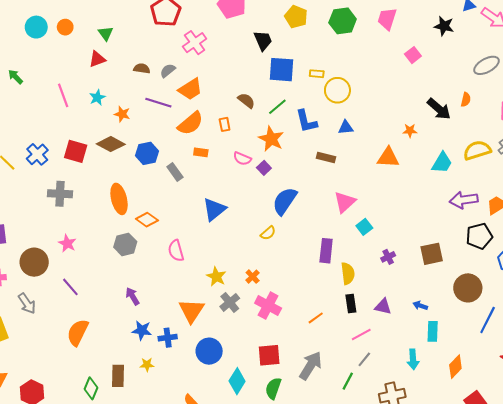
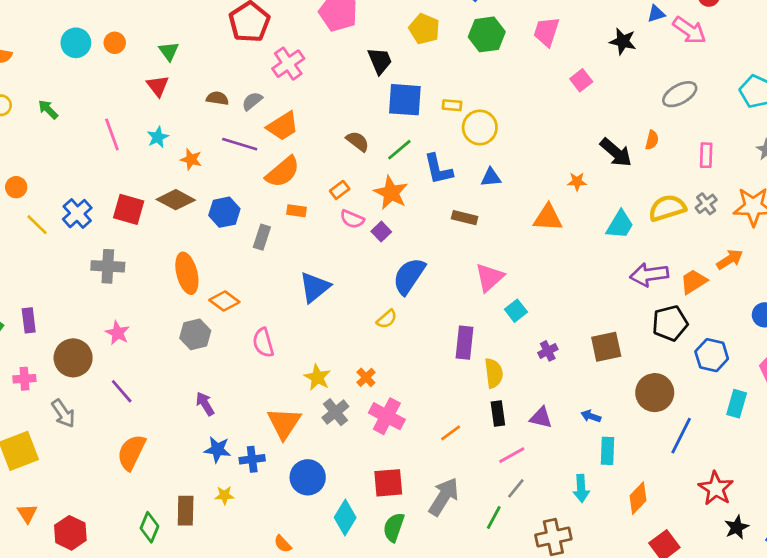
red triangle: (97, 59) -> (158, 86), turned -48
orange rectangle: (225, 124) -> (340, 190), moved, turned 64
gray rectangle: (175, 172) -> (262, 237), turned 54

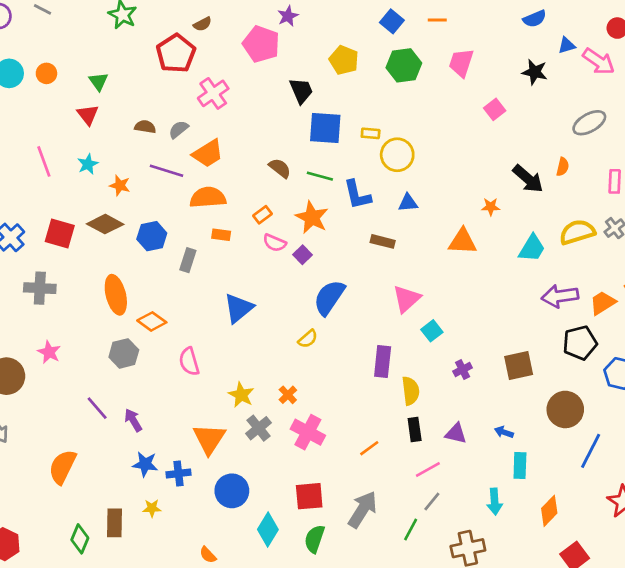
green line: (399, 150) -> (320, 176), turned 55
orange semicircle: (283, 172) -> (208, 197), turned -144
purple line: (122, 391) -> (97, 408), moved

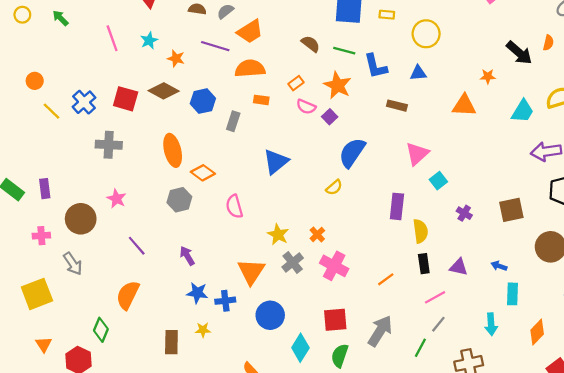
yellow circle: (397, 155) -> (426, 34), moved
purple cross: (463, 369) -> (464, 213), turned -32
purple line: (97, 408) -> (137, 246), moved
green diamond: (80, 539) -> (101, 330), moved

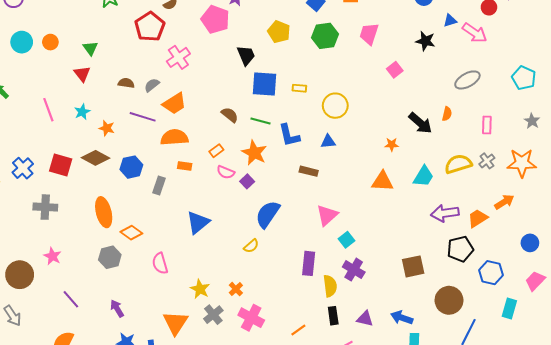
orange triangle: (464, 106) -> (382, 181), moved
purple cross: (464, 213) -> (354, 270), moved, size x1.5
blue arrow: (499, 266) -> (402, 318), size x1.5

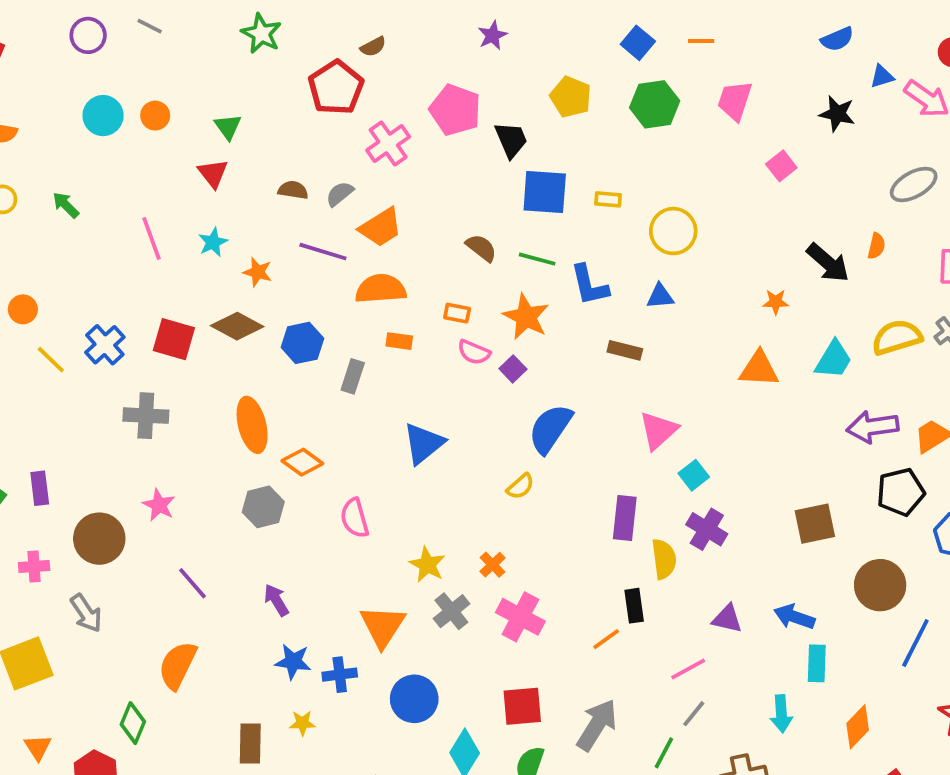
pink pentagon: (215, 20) -> (455, 110), moved
orange rectangle: (216, 151) -> (457, 313), turned 48
black rectangle: (333, 316) -> (634, 606), moved

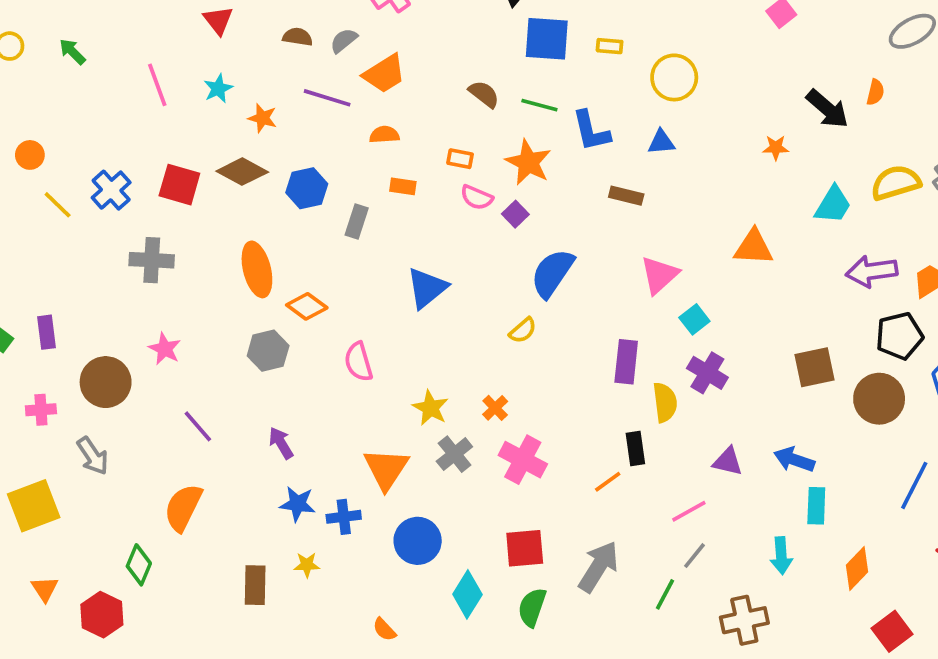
orange semicircle: (381, 289) -> (384, 135), size x0.6
orange triangle: (759, 369) -> (754, 247), moved
brown circle: (880, 585) -> (879, 399), moved

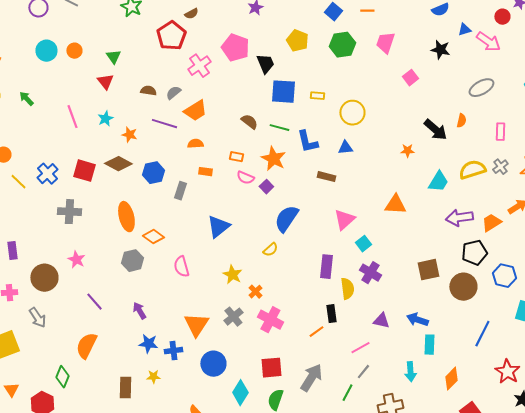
yellow star: (430, 408) -> (232, 275), moved

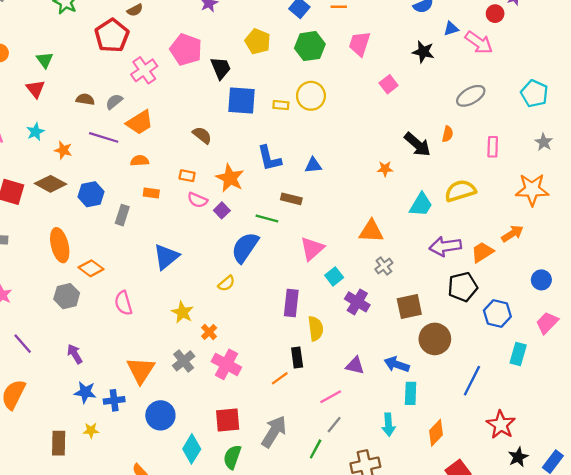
yellow circle: (352, 113) -> (311, 96), moved
green line: (279, 128) -> (267, 219), moved
gray cross: (500, 167) -> (384, 266), moved
purple cross: (370, 273) -> (357, 302), moved
brown circle: (463, 287) -> (435, 339), moved

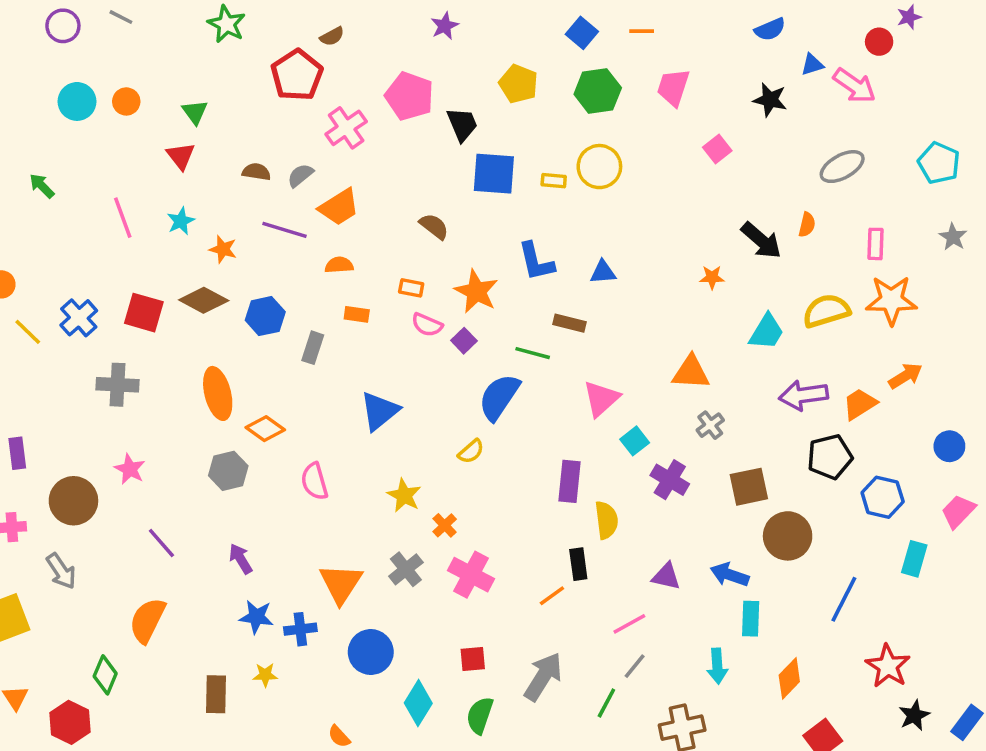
orange star: (532, 190) -> (891, 300), moved
red square: (228, 420) -> (473, 659), size x0.7

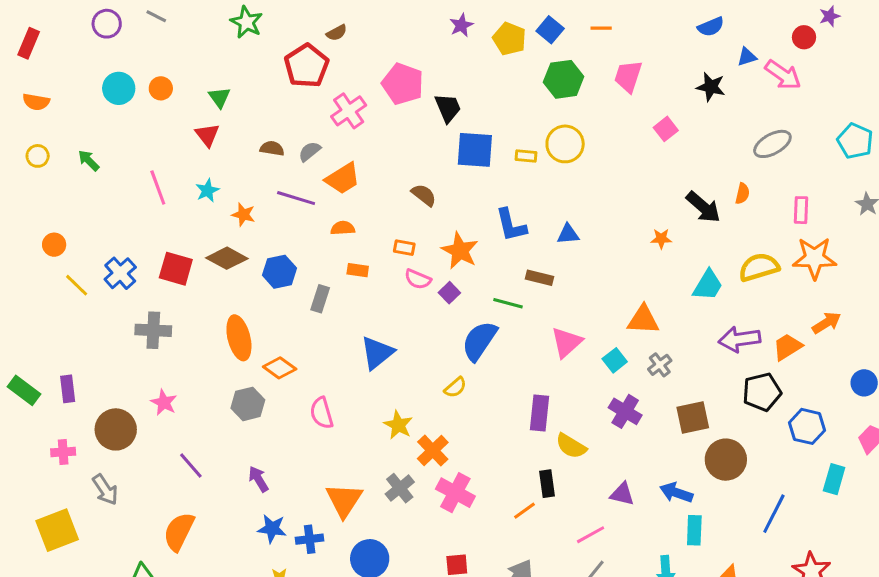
purple star: (445, 26) -> (461, 25), moved
yellow pentagon: (518, 84) -> (509, 39), moved
cyan square: (635, 441) -> (615, 360), moved
yellow semicircle: (606, 520) -> (571, 446), turned 128
orange cross: (445, 525) -> (433, 451), size x1.5

